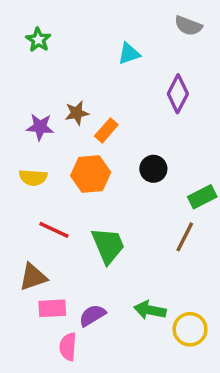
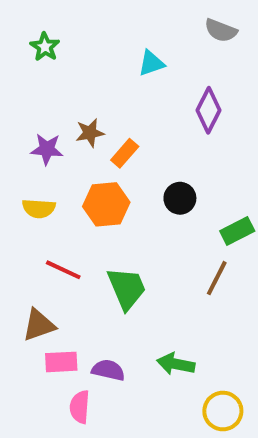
purple semicircle: (92, 315) -> (108, 370), turned 44
yellow circle: (190, 329) -> (223, 411), moved

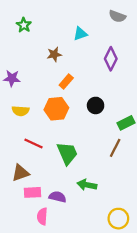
brown star: (90, 133) -> (54, 54), moved
purple star: (47, 149) -> (12, 78), moved
green arrow: (176, 364) -> (87, 185), moved

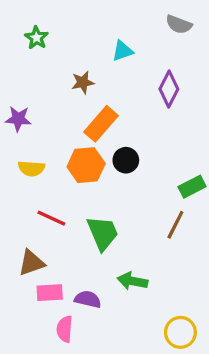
orange rectangle: (66, 82) -> (101, 124), size x1.5
black circle: (96, 105) -> (126, 160), moved

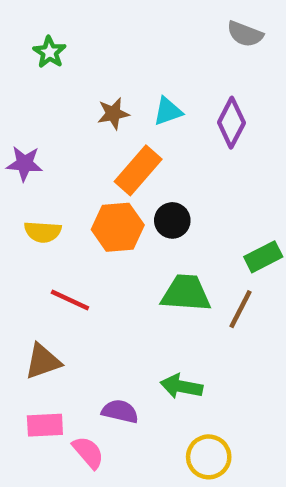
cyan triangle: (123, 51) -> (168, 111), moved
green trapezoid: (103, 233) -> (186, 293), moved, turned -63
pink rectangle: (50, 293) -> (45, 425), moved
pink semicircle: (65, 329) -> (88, 452), turned 135
yellow circle: (180, 332) -> (209, 457), moved

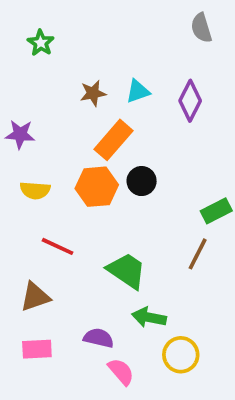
gray semicircle: (245, 34) -> (201, 28), turned 52
green trapezoid: (186, 293) -> (127, 271), moved, turned 30
pink semicircle: (88, 452) -> (121, 372), moved
yellow circle: (209, 457) -> (181, 355), moved

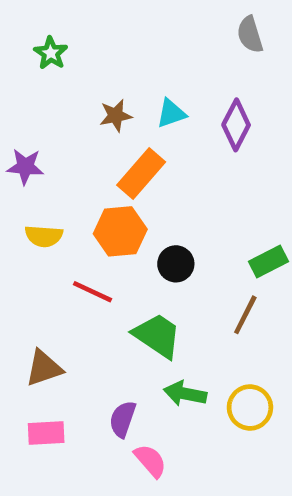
black circle: (142, 181) -> (176, 264), moved
red line: (57, 246) -> (92, 292), moved
purple semicircle: (99, 338) -> (123, 419), turned -84
yellow circle: (181, 355) -> (250, 407), moved

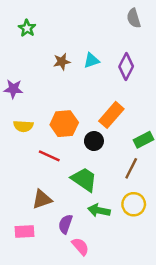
orange rectangle: (141, 174) -> (111, 115), moved
brown triangle: (44, 368) -> (42, 199), moved
yellow circle: (250, 407) -> (134, 204), moved

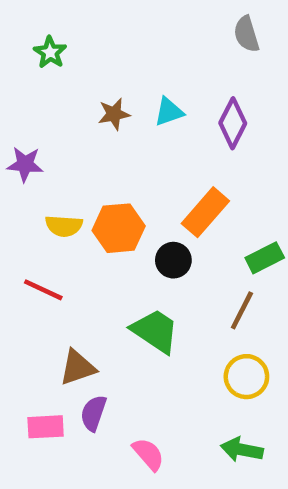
yellow semicircle: (23, 126) -> (64, 226), moved
red line: (49, 156) -> (43, 290), moved
green arrow: (99, 210) -> (242, 450), moved
purple semicircle: (65, 224) -> (94, 413), moved

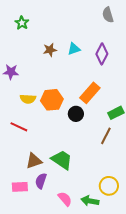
green trapezoid: (155, 331) -> (62, 160), moved
yellow circle: (246, 377) -> (109, 186), moved
green arrow: (242, 450) -> (90, 201), moved

